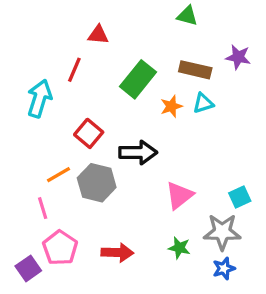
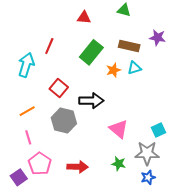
red triangle: (98, 35) -> (84, 18), moved
orange line: (59, 175) -> (27, 111), moved
pink triangle: (179, 195) -> (119, 129), turned -42

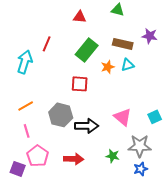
red square: (59, 88) -> (80, 84), moved, turned -36
black arrow: (91, 101) -> (87, 126), moved
pink triangle: (119, 129) -> (123, 117), moved
cyan square: (159, 130) -> (155, 117), moved
purple square: (19, 177) -> (18, 169), turned -35

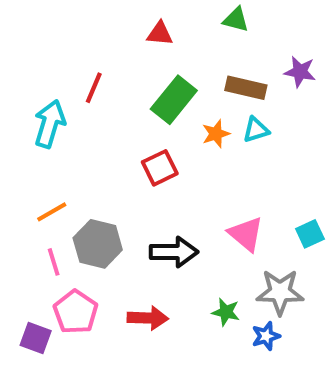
red square: (80, 84) -> (160, 168), turned -30
gray hexagon: (61, 115) -> (98, 244), moved
blue star: (141, 169) -> (266, 336), moved

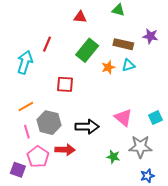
red square: (160, 168) -> (65, 84), moved, turned 30
red arrow: (148, 318) -> (65, 150), moved
blue star: (266, 336) -> (147, 176), moved

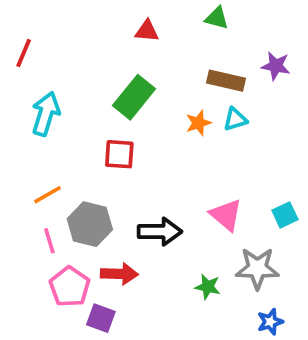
red line: (47, 44) -> (24, 53), moved
green rectangle: (87, 50) -> (134, 97), moved
purple square: (18, 170) -> (101, 318), moved

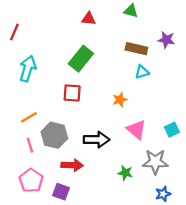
orange star: (198, 123) -> (120, 100), moved
pink pentagon: (70, 287) -> (31, 181), moved

